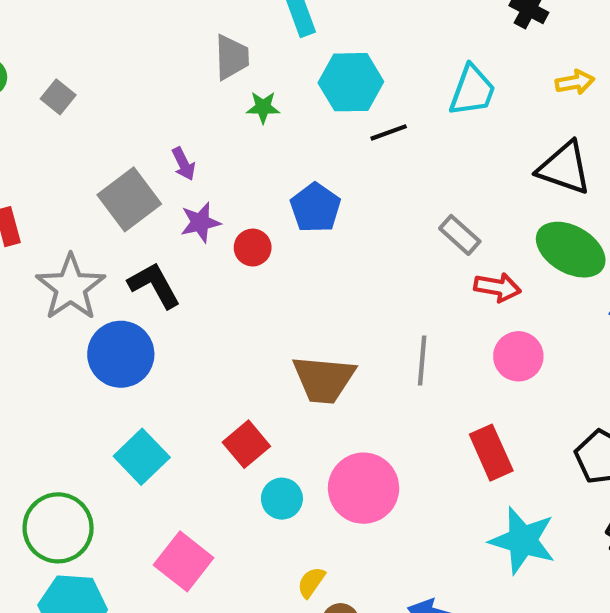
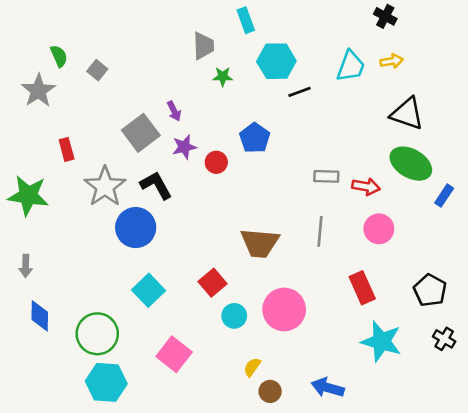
yellow arrow: (575, 82) -> (392, 61), moved
gray rectangle: (460, 235) -> (326, 176), moved, turned -40

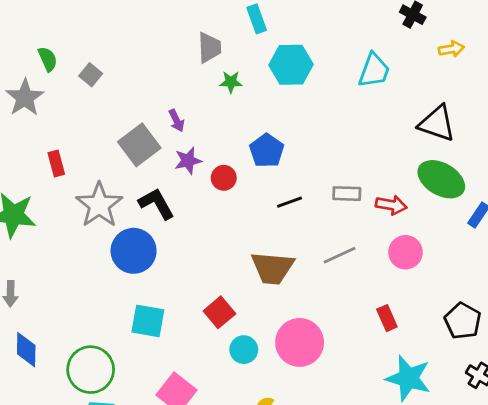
yellow arrow: (392, 61) -> (451, 49), moved
black line: (299, 92) -> (290, 202), moved
gray line: (320, 231) -> (340, 255), turned 60
red rectangle: (362, 288) -> (387, 318), size x0.7
cyan square: (148, 290) -> (148, 321), turned -36

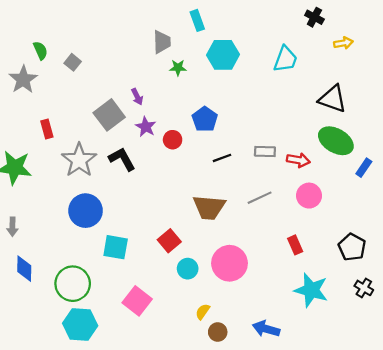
purple star: (188, 161) -> (146, 127), turned -30
blue circle: (134, 251) -> (86, 211), moved

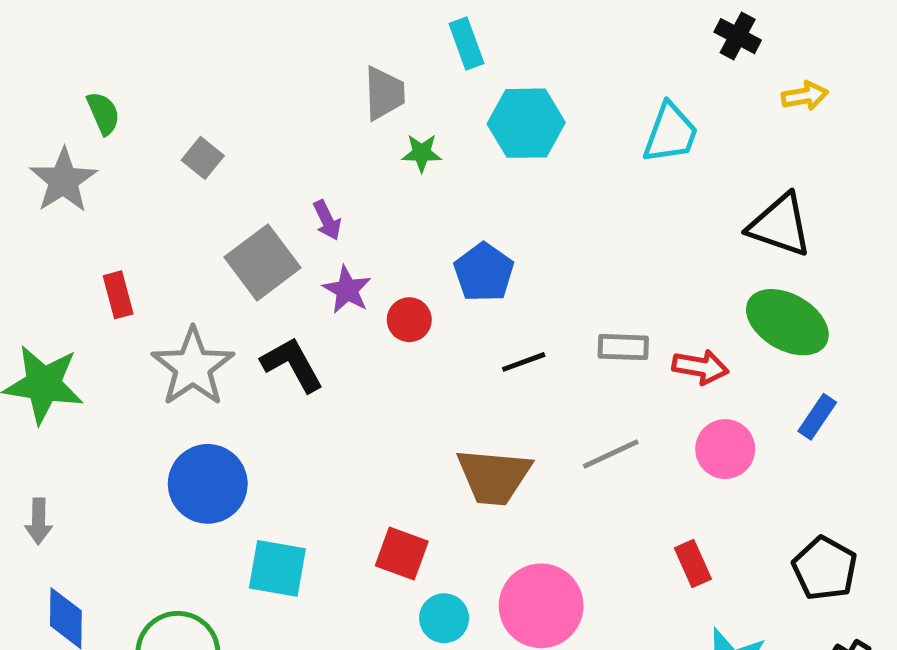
gray square: (73, 62) -> (203, 158), moved
blue rectangle: (364, 168) -> (817, 417), moved
red square: (169, 241) -> (402, 554), turned -30

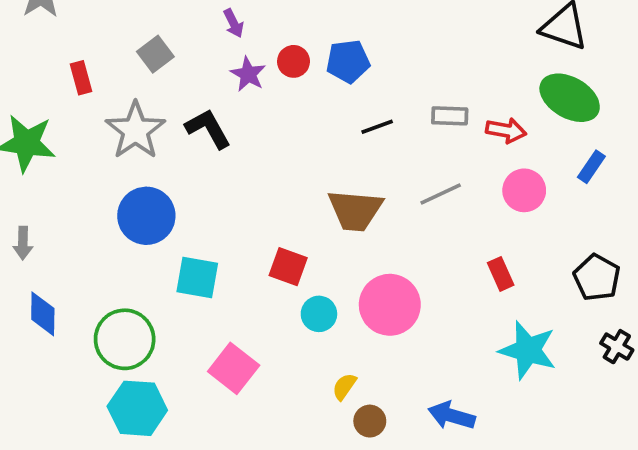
gray square: (262, 262) -> (155, 54), moved, size x0.7
blue pentagon: (484, 272) -> (348, 61), turned 30
red circle: (409, 320) -> (293, 61), moved

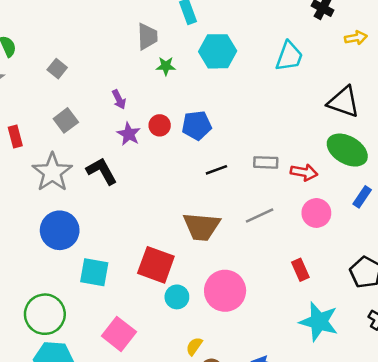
red square: (288, 267) -> (156, 265), size x1.4

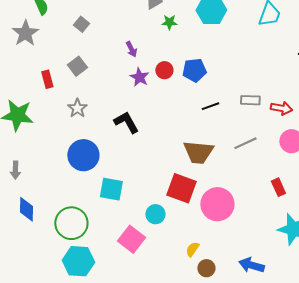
gray square: (66, 120) -> (77, 66), moved
black L-shape: (102, 171) -> (126, 122), moved
gray star: (52, 172) -> (77, 108), size x0.6
red square: (156, 265) -> (181, 188), moved
cyan circle: (177, 297) -> (155, 214), moved

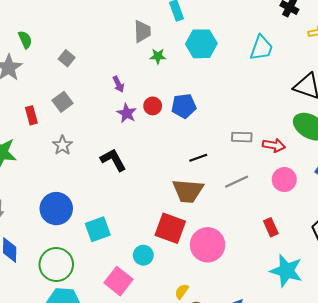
black line: (210, 106) -> (198, 158), moved
blue circle: (83, 155) -> (56, 209), moved
cyan square: (111, 189) -> (98, 229), turned -30

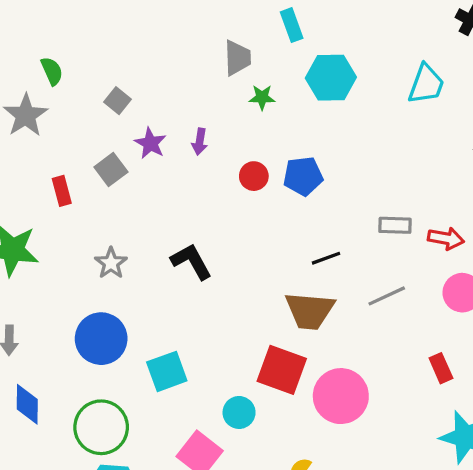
purple arrow: (118, 84) -> (200, 142), turned 35
purple star: (127, 113) -> (150, 143), moved
gray star: (62, 145) -> (111, 263), moved

